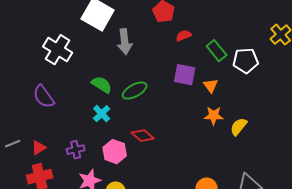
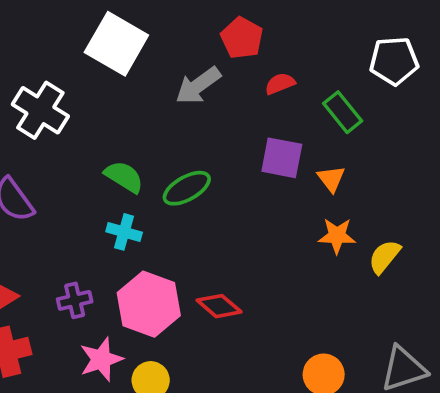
gray arrow: (125, 42) -> (198, 86), moved, turned 60
white pentagon: (246, 61) -> (394, 61), moved
cyan cross: (102, 114) -> (124, 232), turned -30
red diamond: (143, 136) -> (219, 306), moved
pink hexagon: (115, 152) -> (149, 304), size x1.4

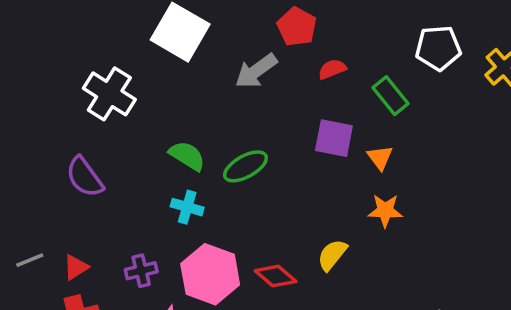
yellow semicircle: (384, 257) -> (332, 255), moved

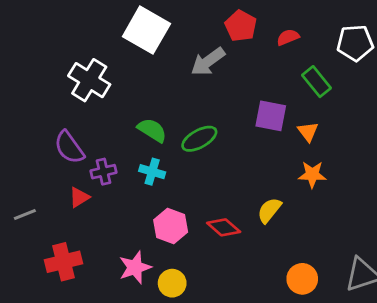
red semicircle: (332, 69) -> (288, 37), moved
red triangle: (76, 267) -> (79, 197), moved
purple cross: (141, 271) -> (104, 172), moved
pink hexagon: (210, 274) -> (171, 226), size x0.7

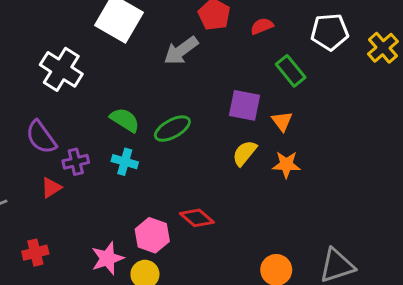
yellow semicircle: (269, 210) -> (245, 153), moved
pink hexagon: (171, 226) -> (152, 235), moved
red cross: (63, 262) -> (35, 253), size x0.7

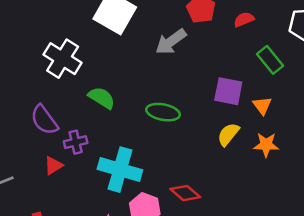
green semicircle: (125, 120) -> (102, 98), moved
green ellipse: (172, 129) -> (163, 112), turned 40
cyan cross: (125, 162) -> (120, 170), moved, size x1.8

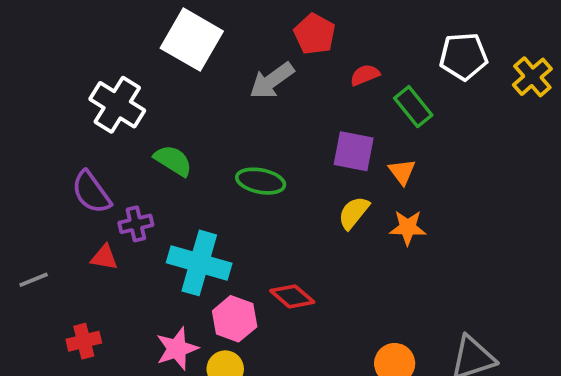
red semicircle: (244, 19) -> (365, 75), moved
red triangle: (53, 166) -> (104, 257), turned 42

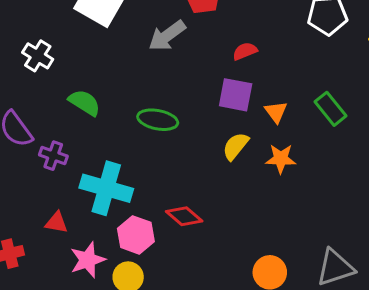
red semicircle: (365, 75) -> (245, 51), moved
white cross: (117, 105) -> (38, 56), size x0.7
green rectangle: (413, 107) -> (331, 109), moved
purple cross: (136, 224) -> (53, 156), turned 32
red triangle: (104, 257) -> (56, 222), moved

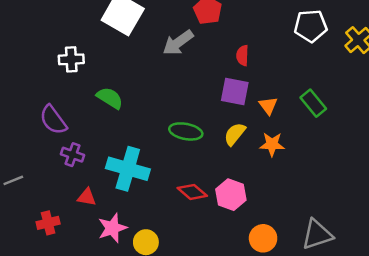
red semicircle: (245, 51) -> (242, 55), turned -66
white cross: (38, 56) -> (71, 59), turned -35
green ellipse: (158, 120) -> (186, 131), moved
purple cross: (53, 156) -> (73, 155), moved
pink hexagon: (136, 235) -> (231, 195), moved

